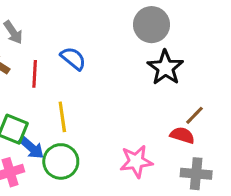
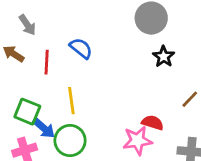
black star: (165, 68) -> (164, 57), size x0.7
red semicircle: (182, 135) -> (153, 123), moved

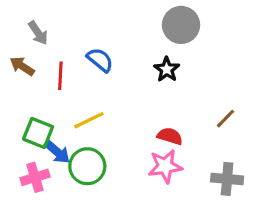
black star: (164, 57) -> (167, 69), moved
yellow line: (71, 101) -> (89, 120), turned 72
red semicircle: (153, 123) -> (170, 136), moved

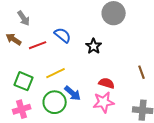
black star: (167, 69) -> (94, 46), moved
red line: (60, 76) -> (38, 45), turned 66
brown line: (225, 119) -> (142, 72), turned -64
blue arrow: (57, 152) -> (73, 93), moved

